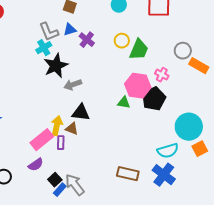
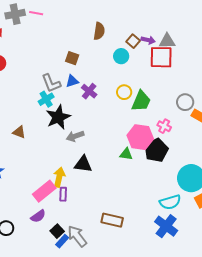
brown triangle: (72, 129) -> (19, 132), moved
brown rectangle: (128, 174) -> (112, 220), moved

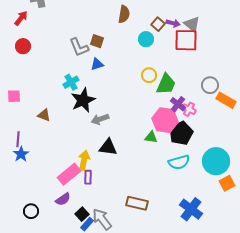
gray triangle: (167, 41) -> (192, 24), turned 42
gray L-shape: (51, 83) -> (79, 47), moved
purple cross: (89, 91) -> (178, 104), moved
cyan semicircle: (170, 202) -> (179, 162), moved

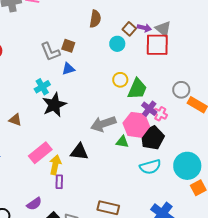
gray arrow: (100, 119) -> (103, 124), moved, size x1.4
pink rectangle: (69, 174) -> (40, 153), moved

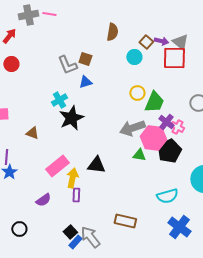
gray arrow: (103, 124) -> (132, 128), moved
cyan semicircle: (150, 167) -> (167, 196), moved
purple semicircle: (34, 204) -> (43, 200), moved

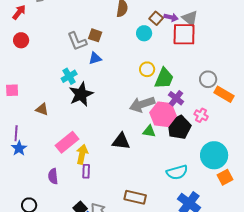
pink cross: (177, 127) -> (201, 115), moved
black triangle: (96, 165) -> (121, 141), moved
purple semicircle: (43, 200) -> (53, 176), turned 119

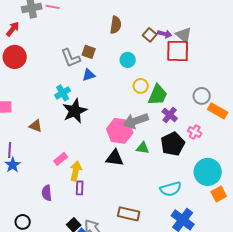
cyan circle: (144, 33) -> (128, 60), moved
red circle: (21, 40) -> (15, 57), size x1.5
pink hexagon: (163, 114) -> (120, 131), moved
pink rectangle: (67, 142) -> (61, 159), size x0.6

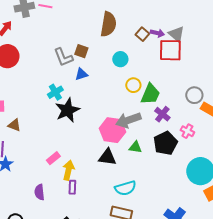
brown semicircle: (116, 25) -> (108, 24), size x1.4
brown triangle: (36, 126) -> (14, 125), moved
cyan semicircle: (171, 189) -> (125, 188), moved

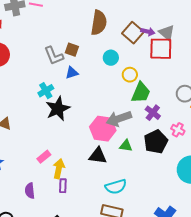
brown square: (142, 34) -> (133, 33), size x1.5
yellow circle: (133, 85) -> (130, 75), moved

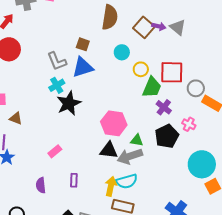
red square: (161, 49) -> (172, 72), moved
gray L-shape: (54, 56) -> (57, 61), moved
blue triangle: (72, 73) -> (83, 67), size x1.6
gray arrow: (119, 119) -> (130, 156), moved
yellow arrow: (59, 169) -> (111, 186), moved

